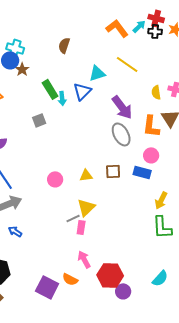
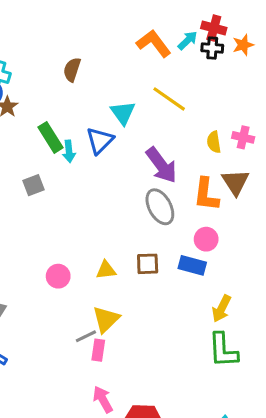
cyan triangle: (97, 73) -> (123, 113), turned -48

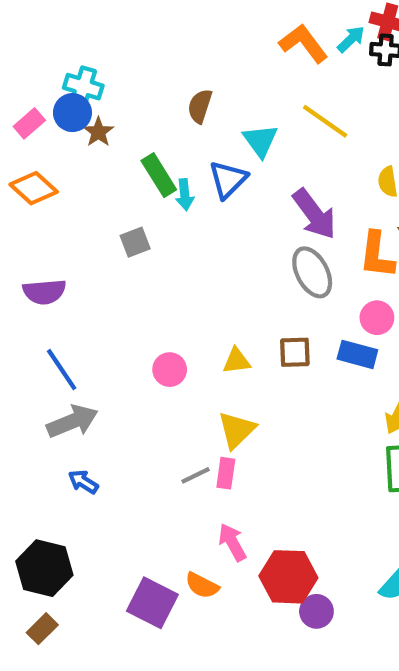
brown semicircle: (72, 70) -> (200, 106), moved
gray line: (86, 336) -> (196, 475), moved

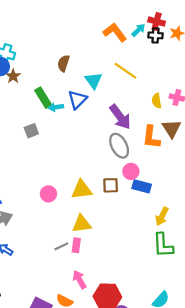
cyan arrow: (185, 195) -> (56, 107), turned 88
pink circle: (377, 318) -> (131, 171), moved
yellow triangle: (237, 361) -> (82, 190), size x1.5
yellow triangle: (237, 430) -> (82, 224), turned 36

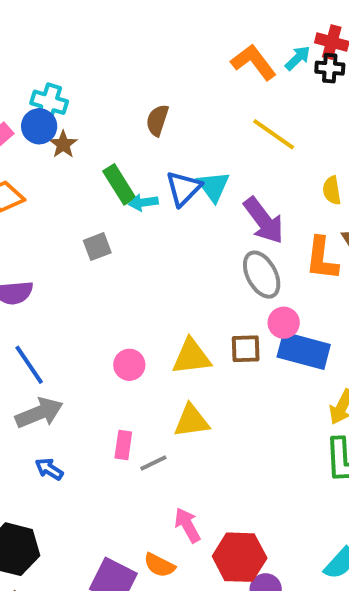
cyan triangle: (93, 80) -> (214, 186), moved
blue rectangle: (142, 186) -> (304, 351), size x1.4
pink rectangle: (76, 245) -> (123, 445), moved

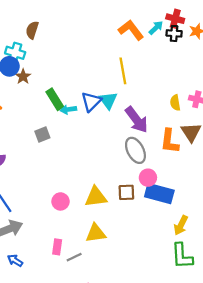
brown semicircle: (157, 120) -> (32, 30), moved
yellow line: (274, 134) -> (123, 71), moved, turned 45

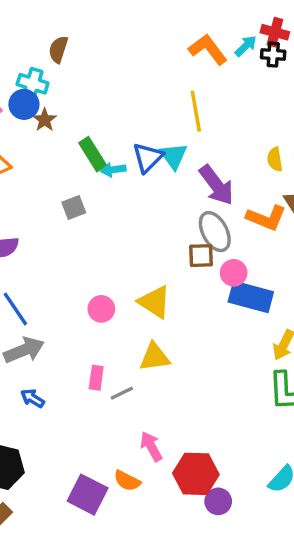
orange L-shape: (170, 141) -> (266, 218), turned -75
brown square: (126, 192) -> (201, 256), moved
yellow triangle: (96, 197) -> (155, 302), turned 40

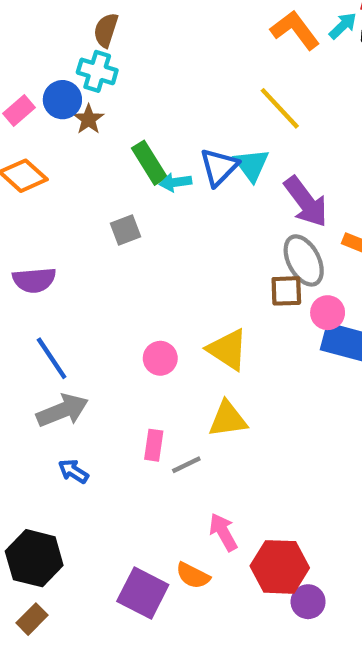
cyan cross: (33, 84) -> (97, 71), moved
yellow line: (196, 111) -> (280, 108), turned -33

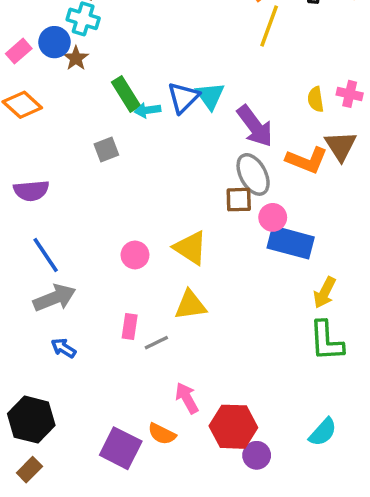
yellow line: (280, 108) -> (269, 26), moved, turned 63

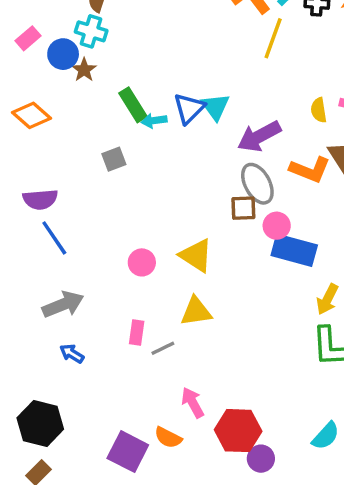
pink rectangle: (19, 51) -> (28, 38), moved
purple arrow: (255, 126) -> (259, 136), turned 99
blue line: (46, 255) -> (54, 238), moved

